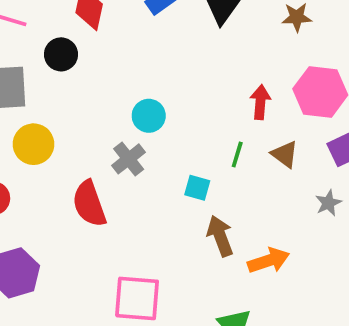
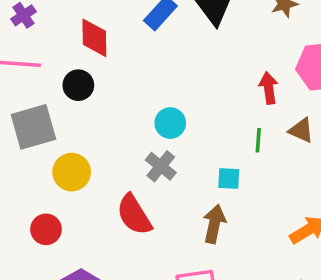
brown arrow: (220, 236) -> (214, 224), moved, turned 45

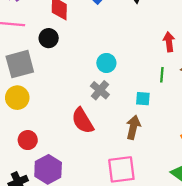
yellow circle: (72, 172) -> (17, 98), moved
red circle: (46, 229) -> (28, 140), moved

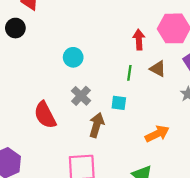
gray cross: (100, 90) -> (81, 96), moved
cyan square: (143, 99) -> (119, 103), moved

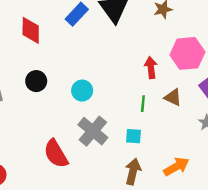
black circle: (15, 28) -> (36, 81), moved
gray cross: (81, 96) -> (93, 131), size x1.4
brown arrow: (97, 125) -> (133, 172), moved

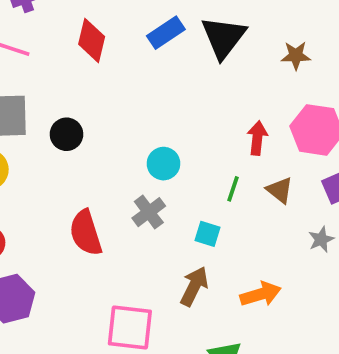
black circle: (36, 81) -> (67, 134), moved
cyan circle: (82, 91) -> (163, 164), moved
gray cross: (93, 131) -> (149, 212), size x0.7

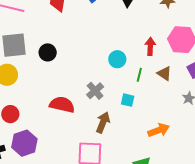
cyan circle: (163, 164) -> (117, 59), moved
red semicircle: (86, 233) -> (62, 105), turned 125
brown arrow: (194, 286) -> (103, 122), moved

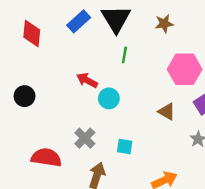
red arrow: (150, 46) -> (87, 80), moved, turned -60
green line: (139, 75) -> (124, 55), moved

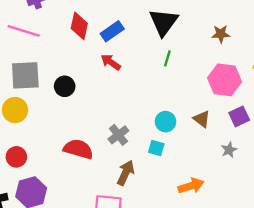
blue rectangle: (79, 21) -> (112, 31), moved
brown star: (164, 24) -> (221, 34), moved
red arrow: (87, 80) -> (111, 62), moved
cyan circle: (109, 98) -> (166, 122), moved

